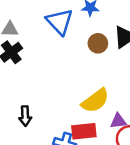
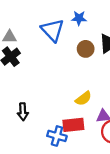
yellow semicircle: (95, 101) -> (83, 98), size x0.7

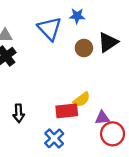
red rectangle: (73, 125) -> (67, 111), moved
blue cross: (57, 136) -> (54, 138), turned 30

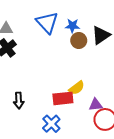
blue star: (77, 16) -> (72, 26), moved

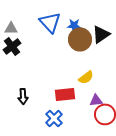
brown circle: (79, 40) -> (80, 39), size x1.5
yellow semicircle: (77, 88) -> (86, 77), moved

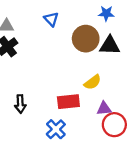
blue triangle: (50, 22) -> (51, 19), size x0.6
blue star: (74, 25) -> (106, 13), moved
black triangle: (101, 34) -> (110, 45), moved, turned 36

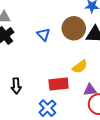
blue triangle: (51, 19) -> (43, 34), moved

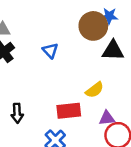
brown circle: (74, 28) -> (93, 26), moved

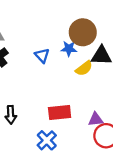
blue star: (109, 16) -> (69, 49), moved
yellow semicircle: (95, 90) -> (84, 68), moved

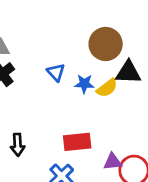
blue star: (69, 49) -> (84, 84), moved
purple triangle: (96, 119) -> (113, 162), moved

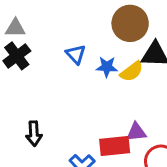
red rectangle: (77, 142) -> (115, 146), moved
purple triangle: (113, 162) -> (136, 132), moved

